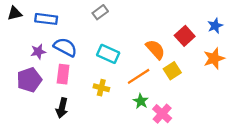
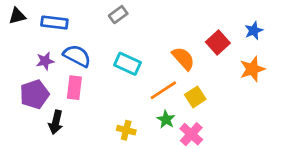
yellow square: (172, 71) -> (195, 97), moved
yellow cross: (101, 88) -> (126, 130), moved
black arrow: (62, 108) -> (56, 122), moved

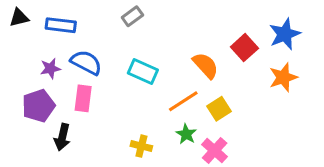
blue star: (254, 31) -> (285, 34), size x1.5

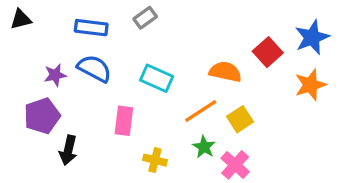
blue rectangle: (61, 25) -> (91, 28), moved
orange semicircle: (206, 65) -> (225, 72), turned -36
pink rectangle: (83, 98) -> (124, 121), moved

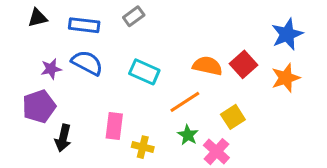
black triangle: (21, 19) -> (38, 18), moved
red square: (268, 52) -> (244, 64), moved
yellow square: (240, 119) -> (233, 117), moved
pink rectangle: (124, 121) -> (114, 126), moved

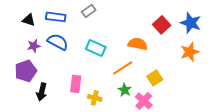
black triangle: (38, 18) -> (29, 20), moved, turned 32
blue star: (287, 34) -> (191, 23), turned -30
red square: (244, 64) -> (162, 25), moved

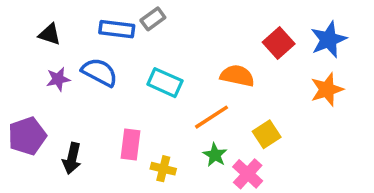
blue rectangle: (56, 17) -> (117, 29), moved
blue star: (191, 23) -> (329, 40), turned 30
purple pentagon: (26, 71) -> (27, 136), moved

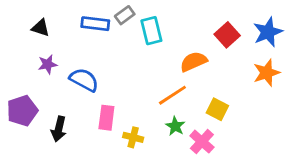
blue semicircle: (100, 72) -> (84, 80), moved
orange semicircle: (237, 76) -> (193, 62), turned -36
cyan rectangle: (165, 83) -> (151, 31), moved, turned 52
yellow square: (267, 134) -> (217, 109), turned -30

